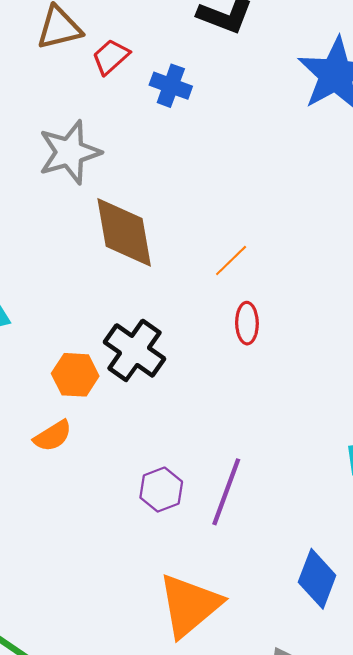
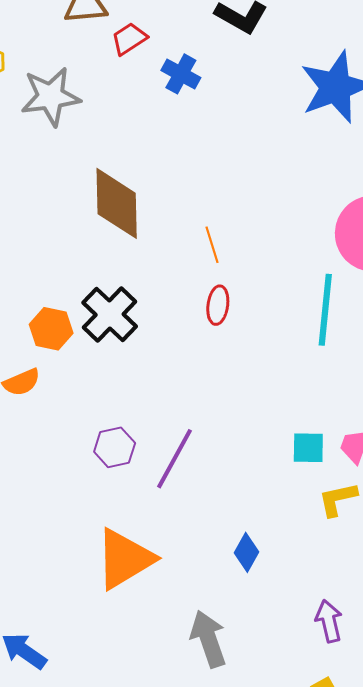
gray star: (70, 152) -> (51, 96), moved
orange line: (231, 261) -> (212, 245), turned -72
blue diamond: (317, 579) -> (247, 552), size x0.7

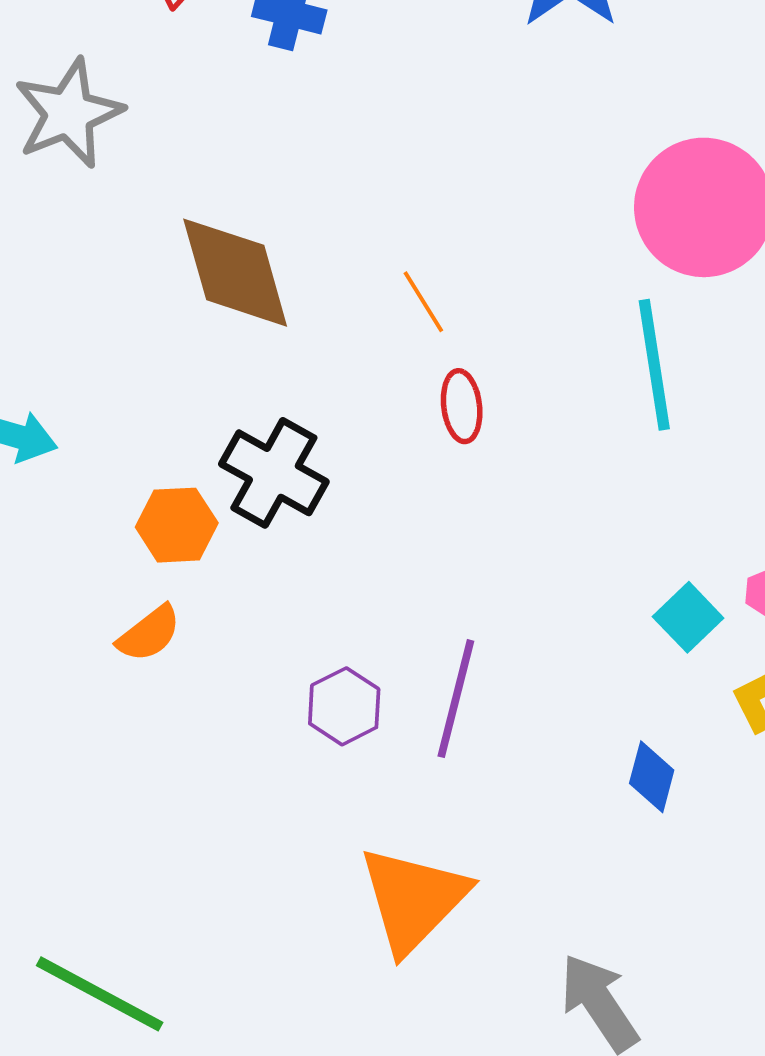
cyan square: (308, 448) -> (688, 617), turned -30
blue diamond: (247, 552) -> (652, 777), moved

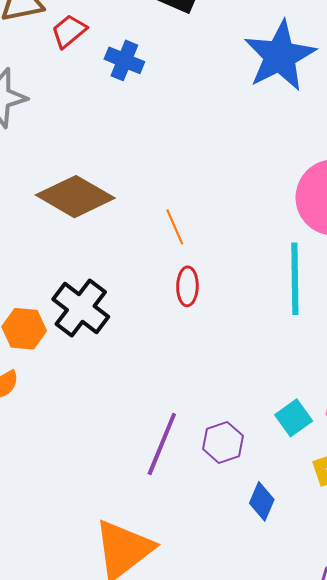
brown diamond: (235, 273) -> (75, 197), turned -52
purple hexagon: (344, 706) -> (223, 442), moved

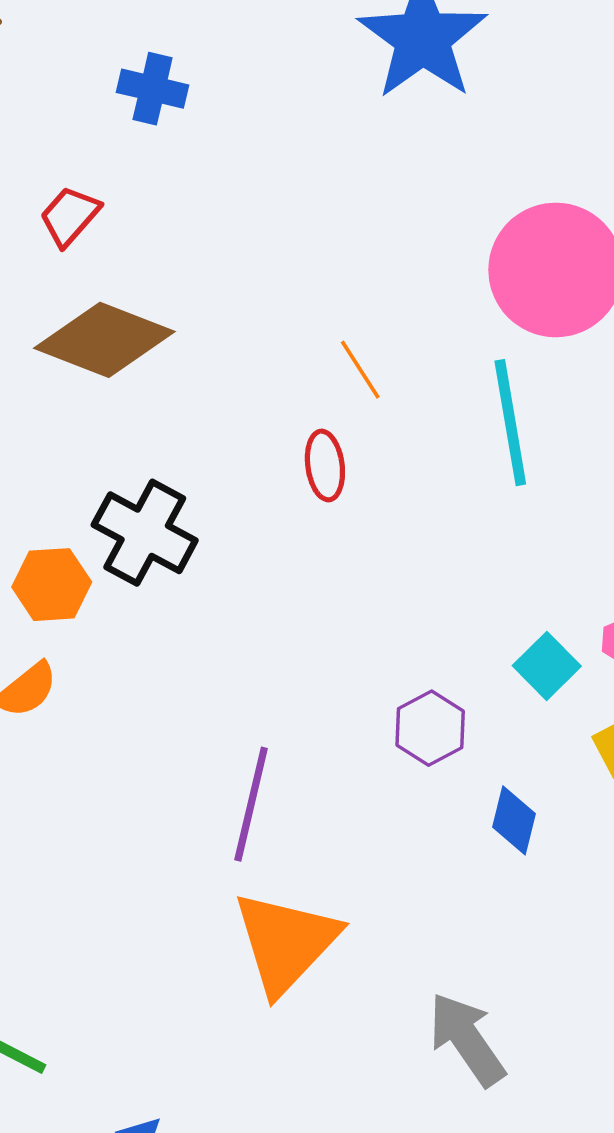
red trapezoid: (69, 31) -> (70, 216), moved
orange line: (175, 227) -> (360, 370), moved
purple line: (162, 444) -> (251, 804), moved

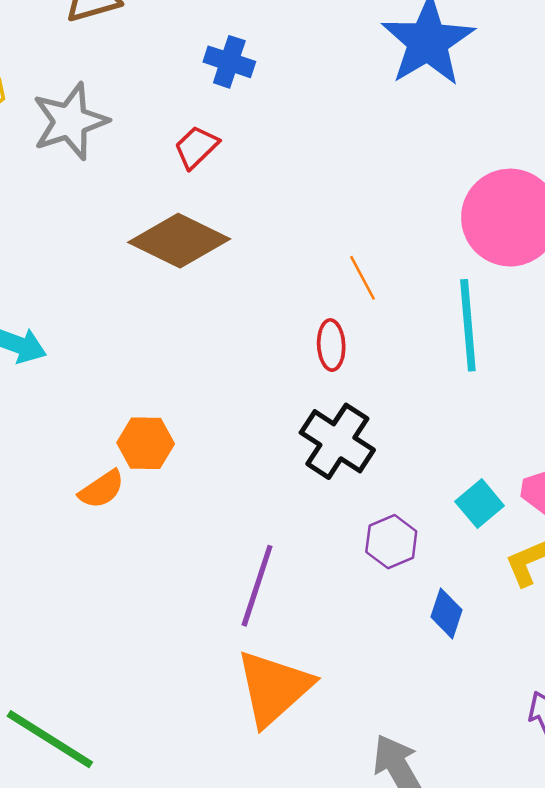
red trapezoid: (70, 216) -> (196, 147), moved
black cross: (145, 533) -> (337, 441), moved
orange hexagon: (52, 585) -> (146, 443), moved

